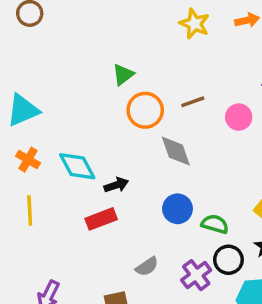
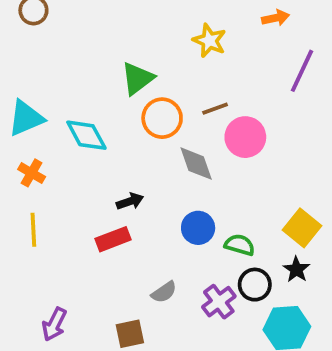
yellow star: (194, 24) -> (209, 41), moved
green triangle: (123, 75) -> (137, 78), size x1.4
pink circle: (239, 117) -> (245, 137), moved, size x1.4
cyan diamond: (77, 166) -> (86, 135), moved

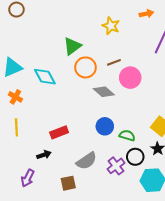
gray diamond: (196, 164) -> (104, 92), turned -30
black arrow: (130, 201) -> (44, 155), moved
gray semicircle: (164, 292) -> (87, 161), size x1.5

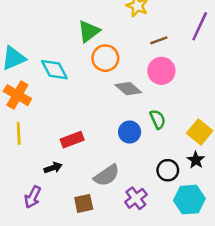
brown line: (114, 62) -> (159, 40), moved
orange cross: (15, 97) -> (17, 95), size x1.5
green semicircle: (127, 135) -> (158, 119), moved, turned 49
purple cross: (116, 166) -> (136, 198), moved

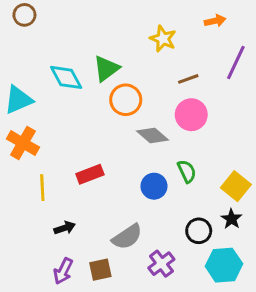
cyan diamond: (54, 70) -> (66, 77), moved
yellow line: (19, 133) -> (42, 188), moved
red rectangle: (72, 140) -> (90, 174), moved
purple arrow: (33, 197) -> (63, 271), moved

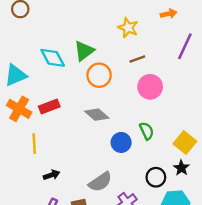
brown line: (188, 79) -> (137, 59), moved
gray diamond: (152, 136) -> (97, 115), moved
red rectangle: (90, 174) -> (49, 107), moved

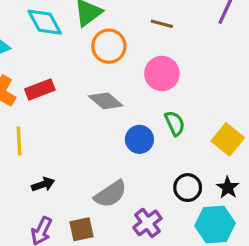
brown line: (137, 59) -> (162, 24), turned 35
pink circle: (150, 87) -> (162, 74), moved
black star: (181, 168) -> (228, 188), moved

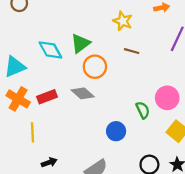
pink circle: (162, 74) -> (167, 98), moved
gray diamond: (106, 101) -> (83, 93), moved
green semicircle: (175, 123) -> (143, 110), moved

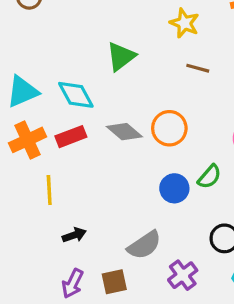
cyan diamond: (50, 50) -> (76, 95), moved
orange circle: (95, 67) -> (169, 128), moved
orange cross: (18, 99) -> (27, 140), turned 35
green semicircle: (143, 110) -> (209, 177), moved, turned 66

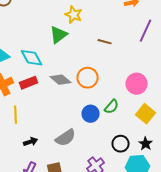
yellow star: (184, 23) -> (74, 15), moved
gray semicircle: (144, 245) -> (66, 138), moved

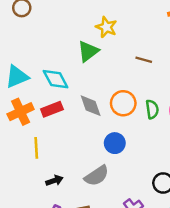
gray diamond: (61, 80) -> (91, 106), turned 30
green semicircle: (112, 107) -> (152, 109), moved, turned -49
blue circle: (91, 114) -> (115, 143), moved

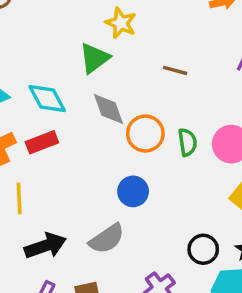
gray diamond: (91, 106) -> (109, 109), moved
black arrow: (54, 181) -> (45, 246), size x1.6

